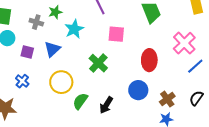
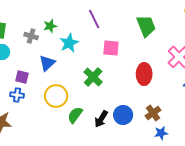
purple square: (27, 52) -> (22, 77), moved
blue cross: (22, 81) -> (17, 95), turned -32
blue circle: (138, 90) -> (123, 115), moved
brown cross: (167, 99) -> (153, 113), moved

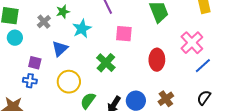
gray cross: (31, 36) -> (44, 22), turned 32

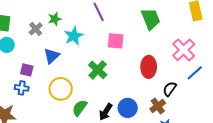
black semicircle: (204, 98) -> (170, 89), moved

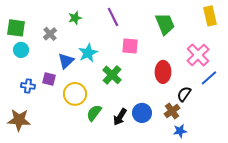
green star: (55, 19) -> (75, 18), moved
cyan star: (74, 36) -> (88, 53), moved
purple square: (27, 70) -> (49, 79), moved
blue cross: (22, 88) -> (28, 86), moved

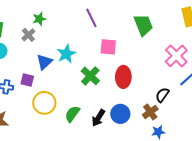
green star: (75, 18) -> (39, 19), moved
red ellipse: (163, 72) -> (123, 77), moved
yellow circle: (75, 94) -> (44, 103), moved

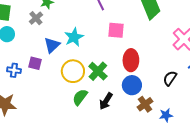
green cross: (90, 76) -> (98, 71), moved
yellow circle: (44, 103) -> (73, 71), moved
brown cross: (150, 112) -> (145, 104), moved
blue circle: (120, 114) -> (132, 85), moved

